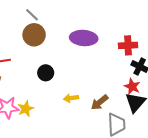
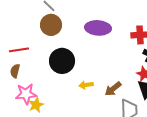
black circle: (46, 73) -> (62, 61), size x1.6
yellow star: (26, 109) -> (36, 105), moved

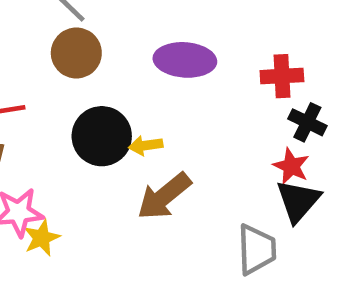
yellow arrow: (86, 85) -> (146, 145), moved
brown arrow: (113, 89) -> (164, 196), moved, size x1.4

